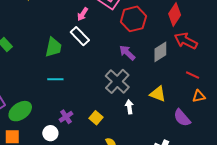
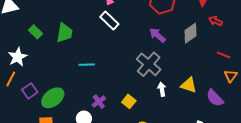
red arrow: (186, 41) -> (215, 21), size x0.6
green trapezoid: (53, 47) -> (64, 33), moved
yellow triangle: (158, 94) -> (189, 85), moved
orange triangle: (199, 96) -> (231, 76), turned -40

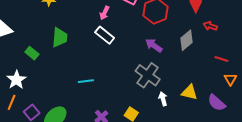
green trapezoid: (64, 33) -> (60, 37), moved

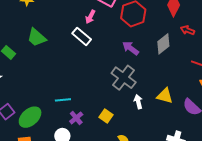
pink arrow: (104, 13) -> (90, 17), moved
green trapezoid: (60, 37) -> (37, 37), turned 125
cyan line: (86, 81) -> (63, 100), moved

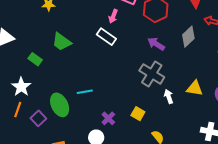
cyan line: (63, 100) -> (85, 92), moved
green ellipse: (30, 117) -> (60, 105), moved, turned -70

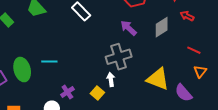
gray cross: (152, 74) -> (119, 57), turned 30
yellow triangle: (195, 88) -> (158, 79), size x1.4
white arrow: (169, 97) -> (111, 79), moved

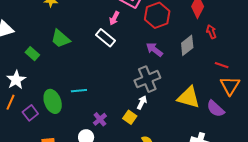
red arrow: (187, 16) -> (211, 32), turned 48
orange triangle: (200, 71) -> (230, 86), size x1.5
white arrow: (111, 79) -> (142, 102), turned 40

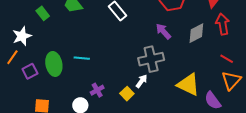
red arrow: (211, 32) -> (223, 24), size x1.5

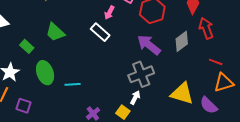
purple arrow: (163, 31) -> (149, 45), size x1.4
green ellipse: (54, 64) -> (45, 73), moved
purple square: (30, 71) -> (23, 106), turned -35
orange triangle: (231, 80) -> (224, 83), turned 40

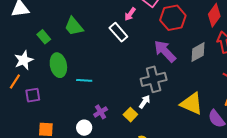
purple square: (23, 106) -> (33, 95), turned -35

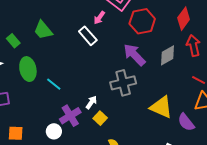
cyan line: (84, 80) -> (54, 84), turned 35
white arrow: (145, 102) -> (91, 102), moved
purple cross: (101, 112) -> (70, 116), size x1.5

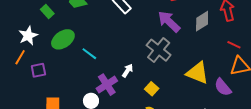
green ellipse: (28, 69) -> (63, 39), turned 70
gray cross: (123, 83) -> (159, 50), turned -35
yellow square: (100, 118) -> (152, 89), moved

